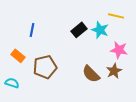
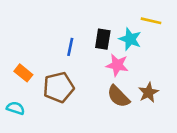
blue line: (32, 30) -> (70, 47), moved
black rectangle: (79, 30) -> (103, 39), turned -42
pink star: (119, 50) -> (117, 65), moved

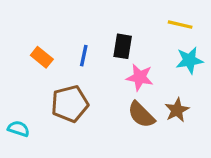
cyan star: (130, 39) -> (189, 60), moved, turned -30
orange rectangle: (23, 73) -> (42, 57), moved

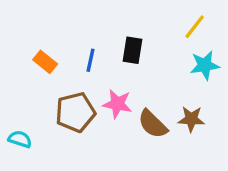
yellow line: (180, 25) -> (195, 27), turned -65
pink star: (140, 77) -> (117, 104), moved
brown star: (177, 110) -> (191, 119), turned 30

